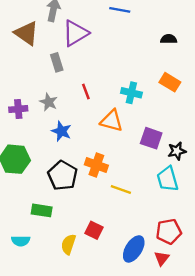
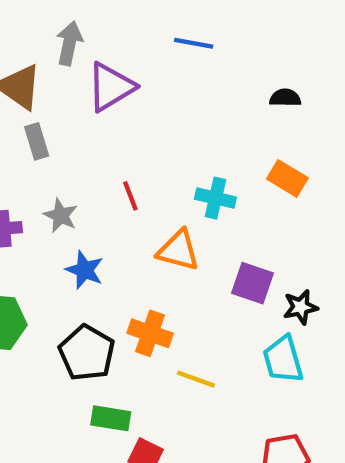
gray rectangle: (57, 62) -> (37, 141), moved
green rectangle: (42, 210) -> (111, 418), moved

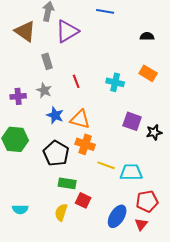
gray rectangle: (37, 141) -> (47, 61), moved
orange triangle: (178, 250) -> (80, 119), moved
cyan trapezoid: (283, 359) -> (131, 172), moved, turned 105

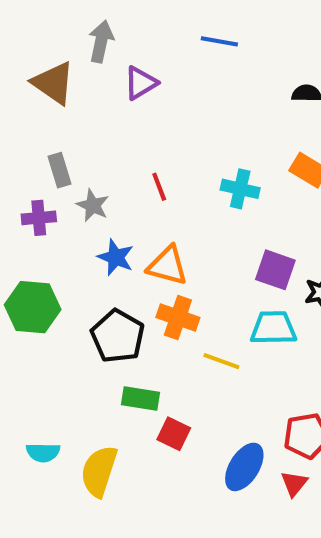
purple triangle: (67, 31) -> (141, 83), size x0.7
gray rectangle: (47, 61) -> (60, 170), moved
cyan trapezoid: (131, 172) -> (273, 328), moved
yellow semicircle: (61, 212) -> (99, 471), moved, size x1.4

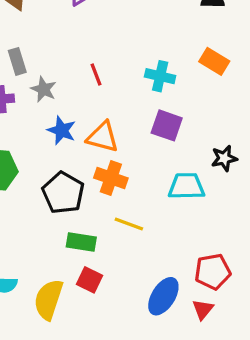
purple square: (275, 270) -> (167, 125), moved
yellow line: (221, 361) -> (129, 224), moved
red square: (174, 434) -> (89, 280), moved

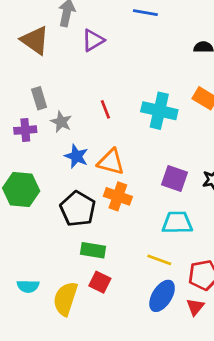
cyan cross: (160, 76) -> (159, 111), size x1.4
purple square: (167, 125) -> (174, 178), moved
cyan trapezoid: (186, 186) -> (177, 223), moved
yellow line: (129, 224) -> (159, 260), moved

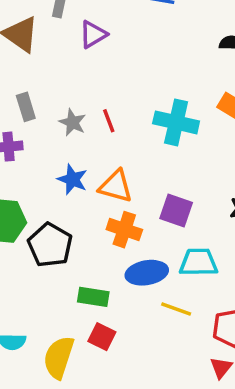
gray star: (61, 122) -> (72, 122), moved
purple square: (174, 178) -> (176, 211), moved
black pentagon: (78, 209) -> (50, 245), moved
blue ellipse: (162, 296) -> (147, 273), moved, turned 48

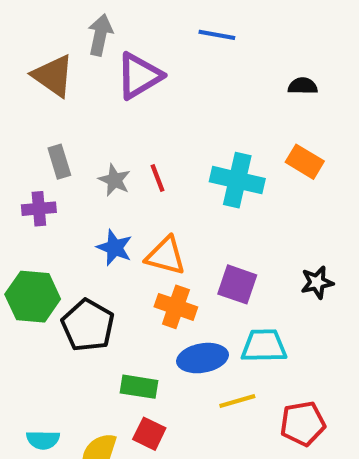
purple triangle: (93, 34) -> (139, 76), size x1.4
yellow line: (176, 309) -> (237, 401), turned -36

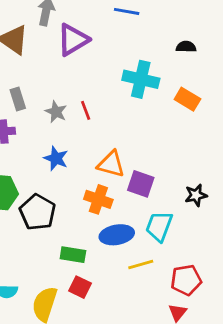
cyan cross: (237, 180) -> (141, 79), moved
orange triangle: (166, 256) -> (111, 164), moved
black star: (317, 282) -> (196, 195), moved
cyan trapezoid: (264, 346) -> (159, 226), turned -68

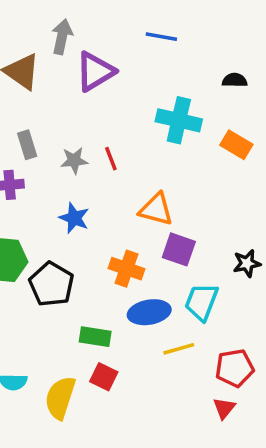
gray star: (56, 112) -> (74, 160), turned -30
orange triangle: (111, 164) -> (156, 209), moved

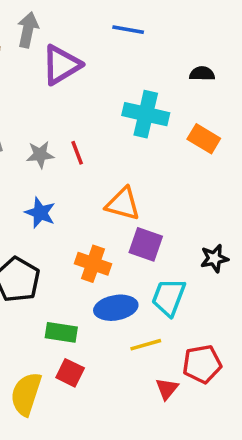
red triangle: (224, 408) -> (167, 389), moved

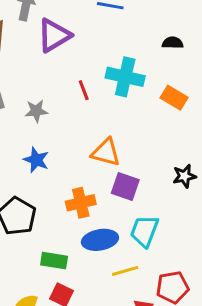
red line: (77, 153) -> (84, 90), moved
black star: (214, 258) -> (184, 176), moved
orange cross: (93, 264) -> (81, 203), turned -32

